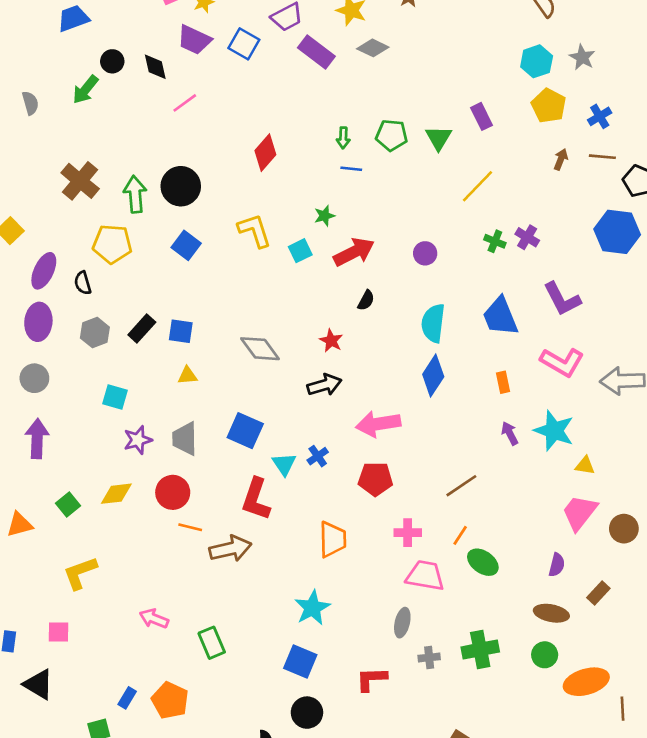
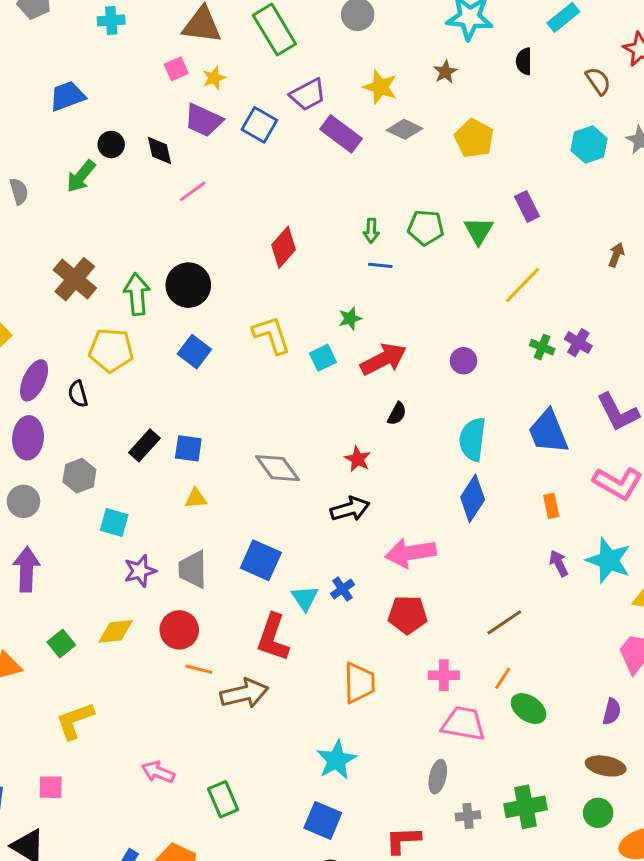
yellow pentagon: (549, 106) -> (474, 138), moved
gray hexagon: (95, 333) -> (79, 476), moved

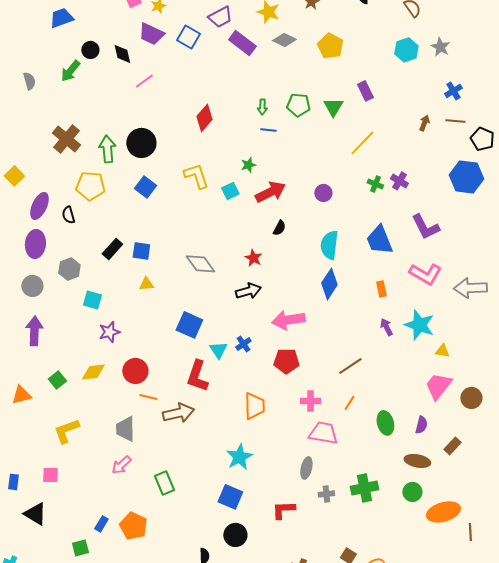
gray trapezoid: (193, 569) -> (125, 429), moved
green ellipse: (529, 709) -> (385, 423), moved, turned 40
pink arrow: (158, 772) -> (121, 465), turned -65

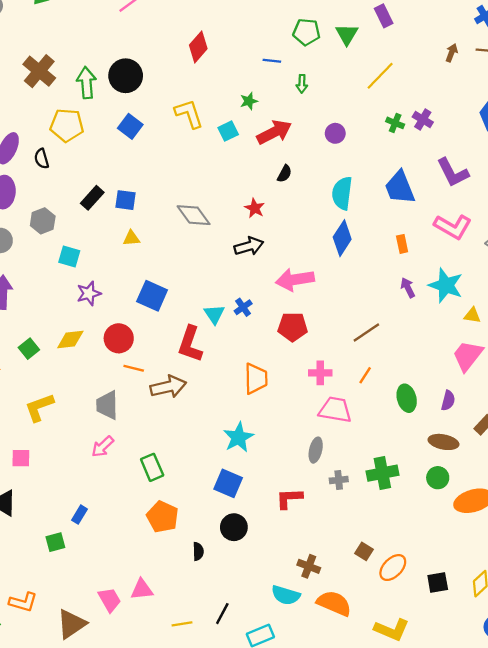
green arrow: (262, 107) -> (302, 84), moved
blue square: (189, 325) -> (152, 296), moved
orange pentagon: (133, 526) -> (162, 517), moved

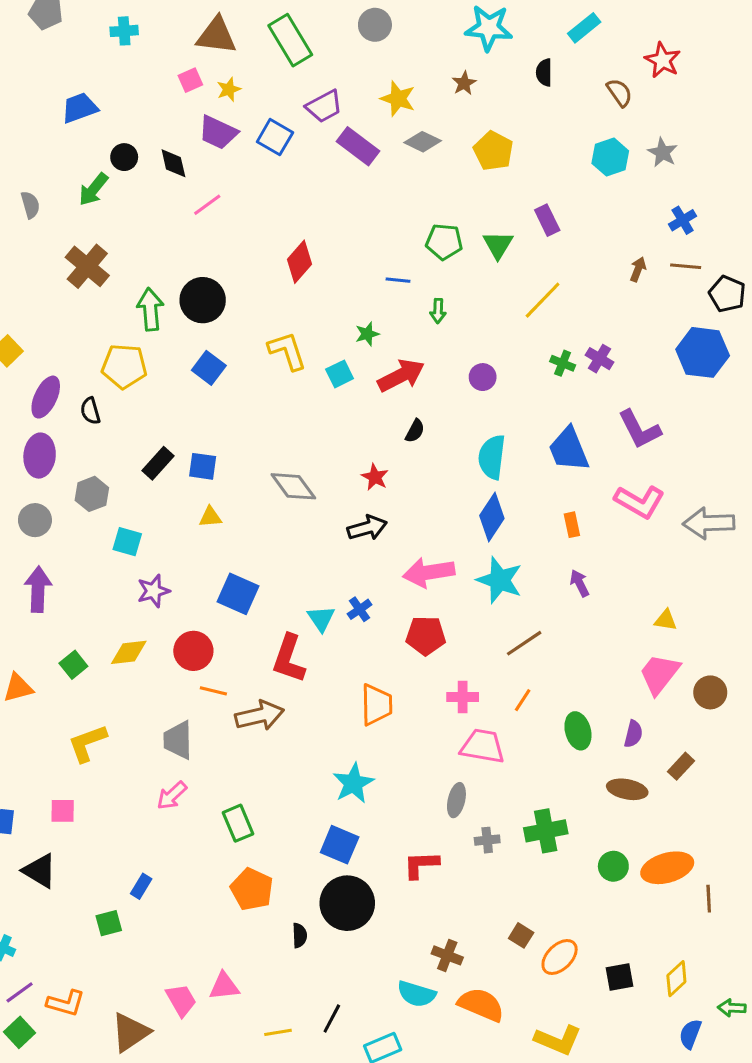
brown cross: (39, 71) -> (87, 266), moved
cyan star: (446, 285) -> (500, 580), moved
green circle: (438, 478) -> (613, 866), moved
black circle: (234, 527) -> (347, 903), size x1.5

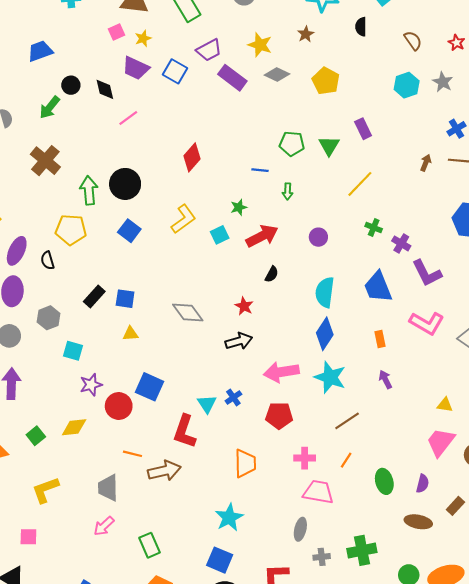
red star: (663, 60) -> (457, 43), moved, size x0.7
yellow L-shape: (287, 351) -> (183, 219), turned 72
purple cross: (600, 359) -> (401, 243), moved
red circle: (193, 651) -> (119, 406), moved

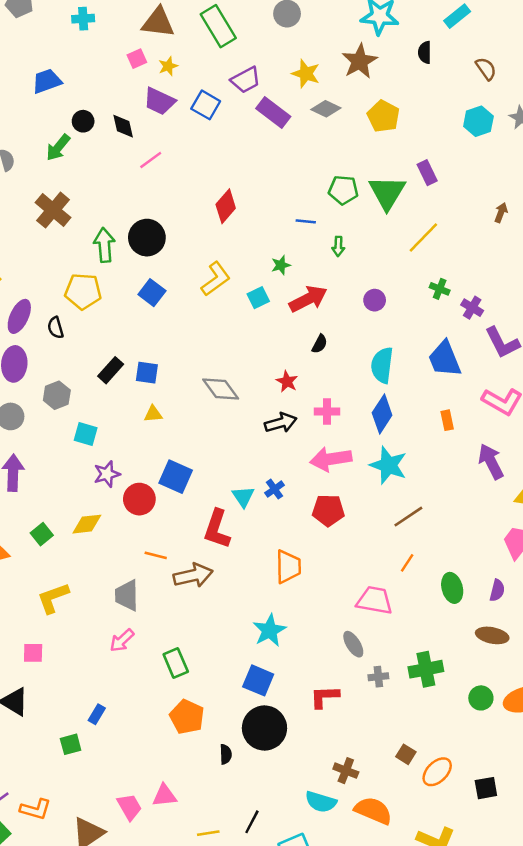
brown star: (306, 34) -> (360, 61), size x1.8
green triangle: (329, 146) -> (387, 193), size x1.5
purple arrow: (385, 379) -> (491, 462), moved, size x1.6
pink cross: (305, 458) -> (327, 411), moved
gray ellipse: (300, 529) -> (353, 644), turned -45

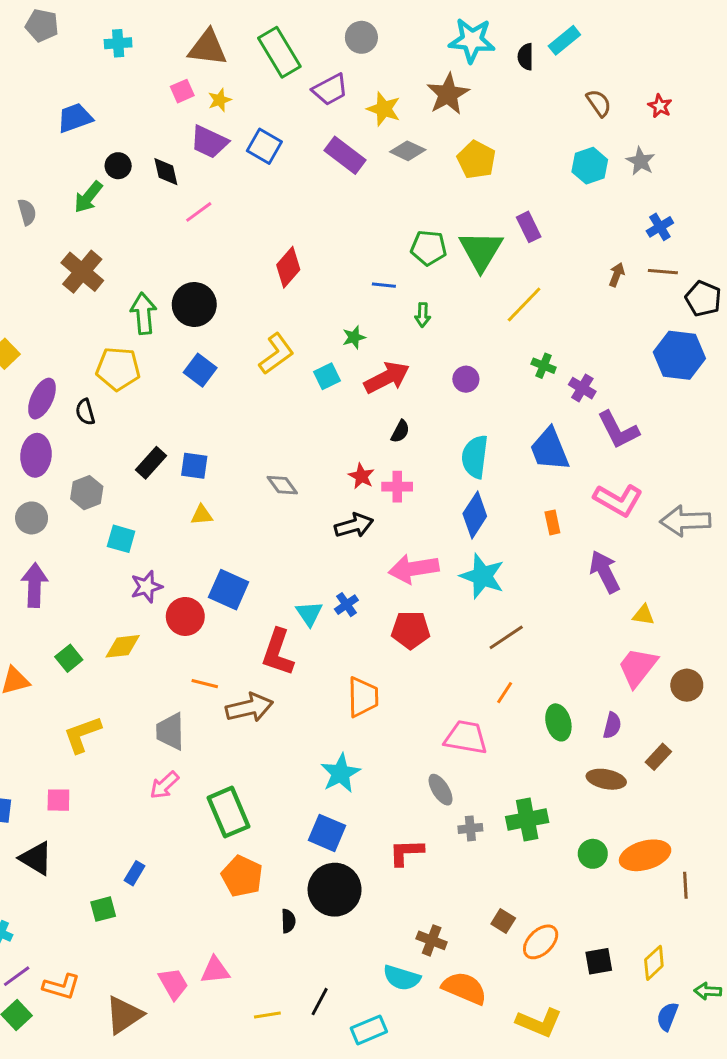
black semicircle: (425, 52) -> (526, 57), moved
purple trapezoid: (246, 80) -> (330, 90), moved
gray diamond: (221, 389) -> (282, 485), size x0.7
pink cross: (327, 411) -> (397, 487), moved
green rectangle: (176, 663) -> (229, 812), size x1.4

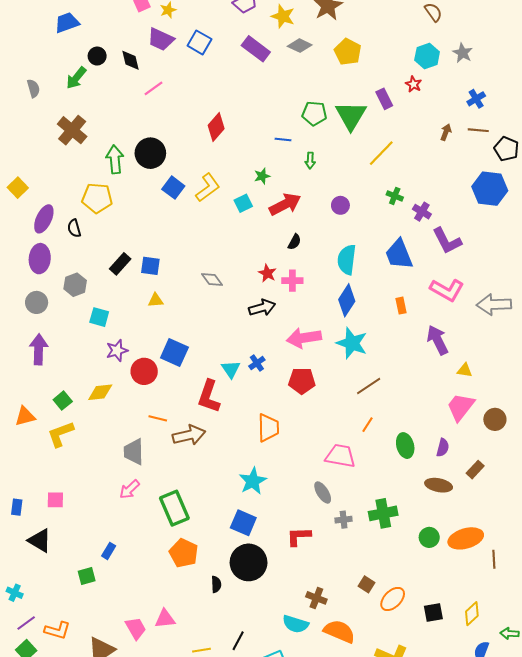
red star: (660, 106) -> (414, 84), moved
blue square: (200, 370) -> (173, 188), moved
yellow L-shape: (82, 734) -> (61, 434), moved

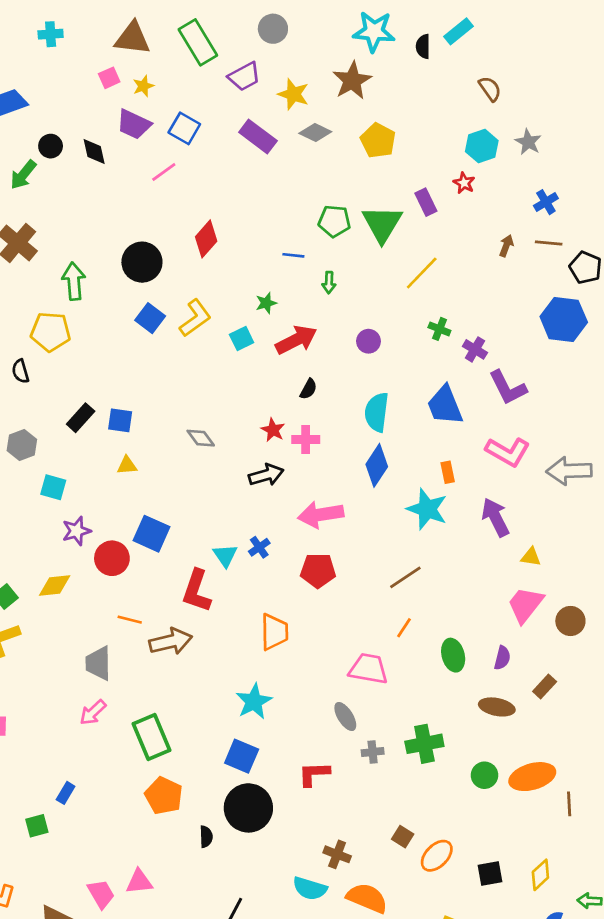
pink line: (153, 88) -> (164, 172), moved
black circle: (150, 153) -> (142, 262), moved
cyan star: (352, 343) -> (427, 509), moved

